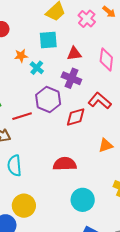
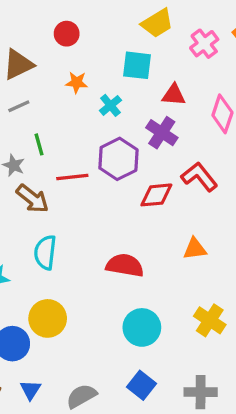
orange star: (21, 56) -> (77, 82), moved

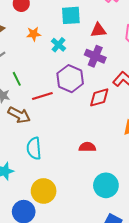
red semicircle: (125, 265) -> (87, 147), size x0.7

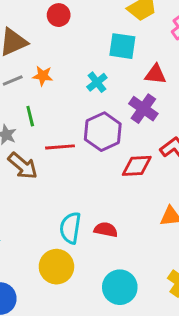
orange star: (34, 34) -> (43, 76), moved
cyan semicircle: (34, 148) -> (70, 228), moved
yellow circle: (44, 191) -> (56, 267), moved

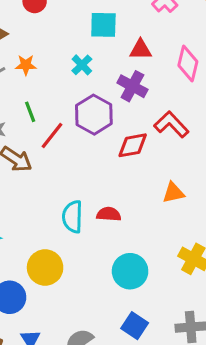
green line: (30, 116) -> (30, 112), moved
red line: (60, 147) -> (52, 135), turned -40
yellow circle: (56, 267) -> (45, 267), moved

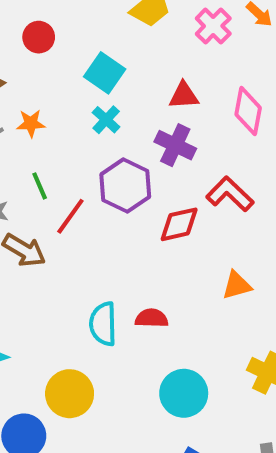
cyan square: (103, 25) -> (105, 73), moved, turned 36

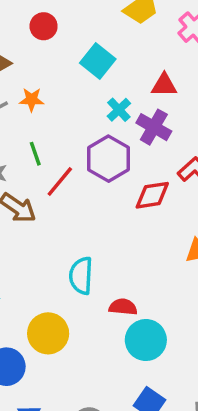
cyan cross: (106, 120) -> (119, 110), moved
red semicircle: (152, 318) -> (123, 307), moved

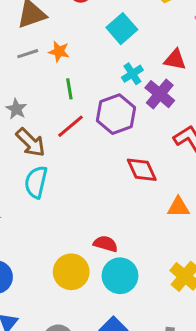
green line: (35, 154) -> (69, 89), moved
red diamond: (152, 195) -> (142, 170), moved, turned 64
cyan semicircle: (81, 276) -> (36, 182), moved
yellow circle: (48, 333) -> (71, 272), moved

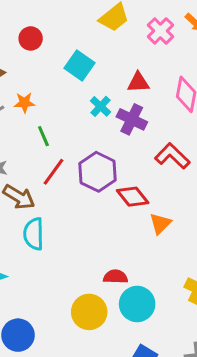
purple hexagon: (116, 114) -> (98, 172), moved
orange triangle: (178, 207) -> (160, 224), moved, turned -30

